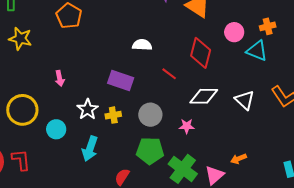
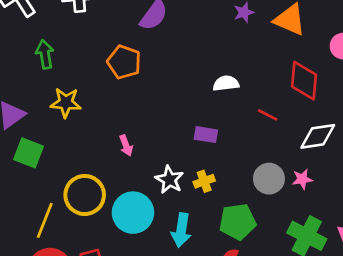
purple rectangle: (121, 81) -> (206, 135), size x0.7
gray circle: (150, 115) -> (269, 179), moved
cyan circle: (56, 129) -> (133, 213), size x1.6
green pentagon: (150, 151) -> (238, 222), moved

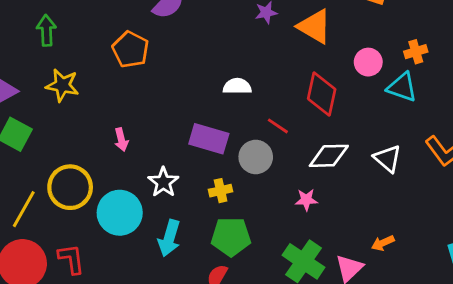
purple rectangle: (206, 135) -> (209, 139), size x1.5
gray circle: (269, 179) -> (256, 157), moved
yellow cross: (204, 181) -> (221, 191), moved

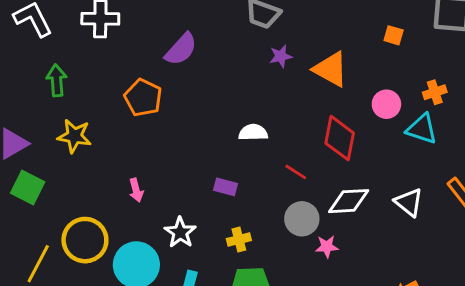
purple rectangle: (209, 139) -> (226, 187), size x0.6
gray circle: (256, 157) -> (302, 219), moved

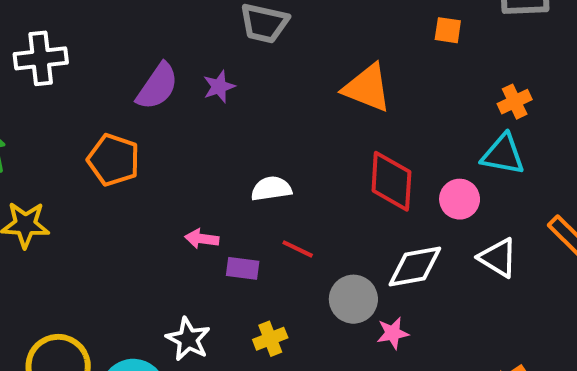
purple star: (281, 56) -> (219, 87), moved
pink circle: (386, 104) -> (460, 199), moved
red line: (296, 172) -> (298, 249), moved
pink arrow: (136, 190) -> (202, 239), moved, turned 120

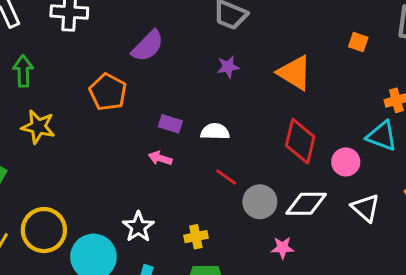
purple star: (219, 87) -> (228, 67), moved
purple rectangle: (243, 268) -> (170, 124), moved
gray circle: (353, 299) -> (260, 202), moved

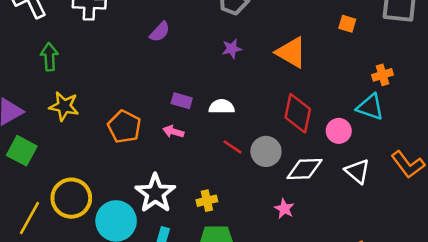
purple semicircle: (148, 46) -> (160, 32), size x0.7
orange pentagon: (108, 92) -> (124, 127), moved
gray circle: (260, 202) -> (266, 151), moved
white star: (138, 227) -> (155, 193), size x1.4
pink star: (283, 248) -> (284, 209), turned 30

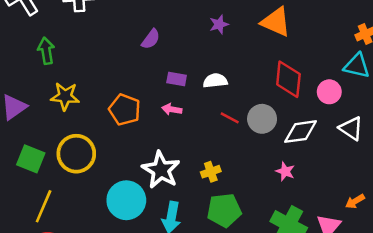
purple semicircle: (160, 32) -> (151, 39), moved
green square: (22, 151) -> (31, 159), moved
yellow circle: (71, 198) -> (76, 154), moved

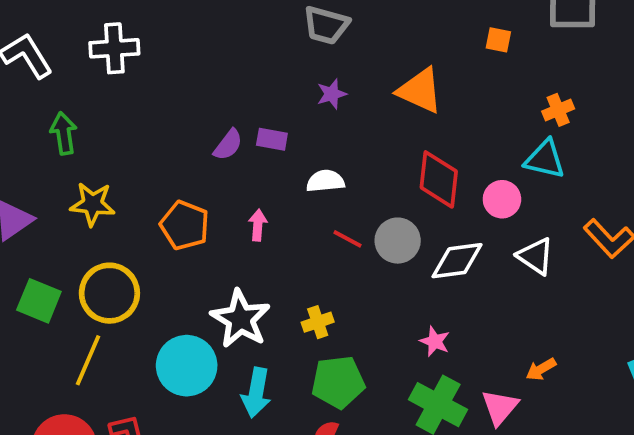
purple semicircle: (151, 39) -> (228, 145), moved
purple rectangle: (177, 79) -> (272, 139), moved
pink arrow: (172, 109) -> (258, 225), turned 84
pink star: (285, 171) -> (435, 341), moved
yellow line: (44, 206) -> (88, 360), moved

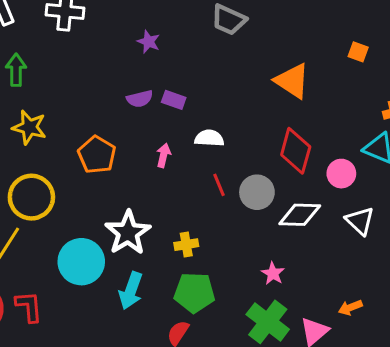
purple star: (332, 94) -> (149, 42), moved, turned 30
purple semicircle: (228, 145) -> (140, 99), turned 30
pink arrow: (258, 225) -> (163, 155), moved
red line: (347, 239) -> (219, 185), turned 30

